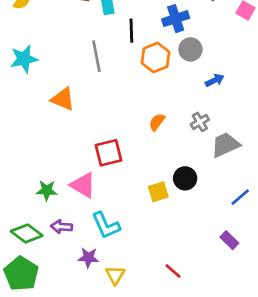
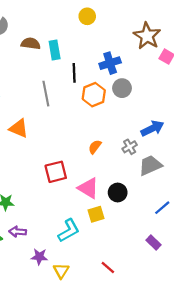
blue arrow: (215, 80) -> (152, 128), moved, size x1.5
pink triangle: (83, 185) -> (88, 188), moved
yellow square: (158, 192) -> (96, 214), moved
cyan L-shape: (106, 225) -> (69, 231), moved, turned -95

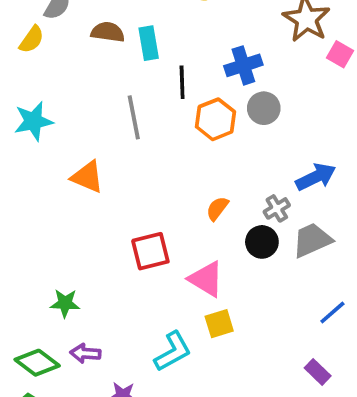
black circle: (118, 192) -> (262, 242), moved

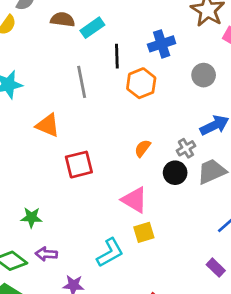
cyan rectangle: (149, 43) -> (92, 28), turned 65
gray circle: (264, 108) -> (204, 75), moved
red square: (150, 251) -> (79, 165), moved

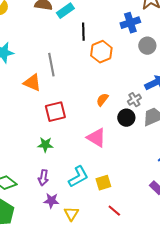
blue cross: (162, 44) -> (130, 23), moved
gray line: (82, 82) -> (51, 65), moved
green star: (31, 217) -> (45, 145), moved
yellow square: (144, 232) -> (103, 183), moved
purple arrow: (46, 254) -> (43, 178), moved, turned -84

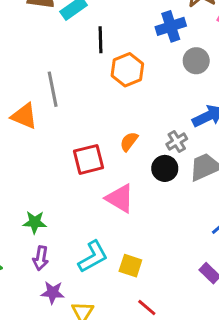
red square: (55, 112) -> (89, 159), moved
green star: (45, 145) -> (35, 222), moved
yellow square: (103, 183) -> (130, 266), turned 35

